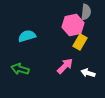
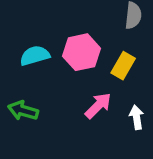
pink hexagon: (73, 25) -> (81, 52), moved
white arrow: (88, 73) -> (137, 117), turned 64

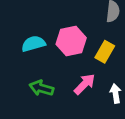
green arrow: (23, 111) -> (41, 88), moved

